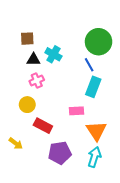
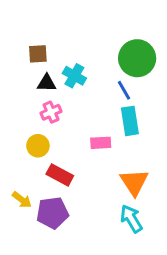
cyan rectangle: (93, 87) -> (130, 121), turned -30
pink rectangle: (77, 111) -> (101, 143), moved
purple pentagon: (60, 153) -> (53, 213), moved
cyan arrow: (94, 157) -> (131, 219), turned -48

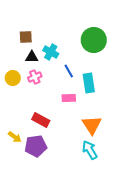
blue line: (124, 90) -> (69, 71), moved
yellow circle: (38, 146) -> (13, 78), moved

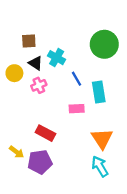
black triangle: (32, 57) -> (35, 63), turned 32
yellow circle: (13, 78) -> (14, 73), moved

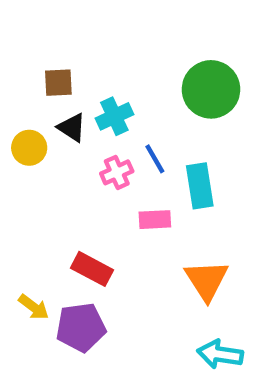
cyan cross: (57, 58) -> (114, 116), turned 35
pink cross: (39, 85) -> (117, 172), moved
cyan arrow: (100, 166) -> (220, 354), moved, turned -50

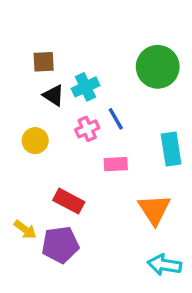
yellow circle: (29, 148) -> (35, 141), moved
cyan rectangle: (200, 186) -> (171, 149), moved

